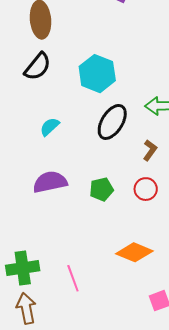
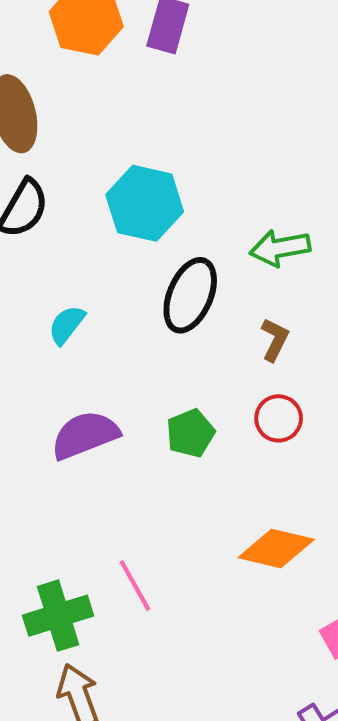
pink line: (73, 278) -> (135, 585), moved

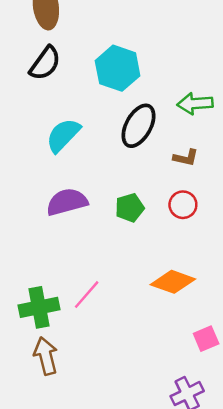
cyan semicircle: (67, 325) -> (63, 135), size x1.5
brown L-shape: (275, 340) -> (186, 158), turned 70
pink line: (135, 585) -> (87, 295), turned 64

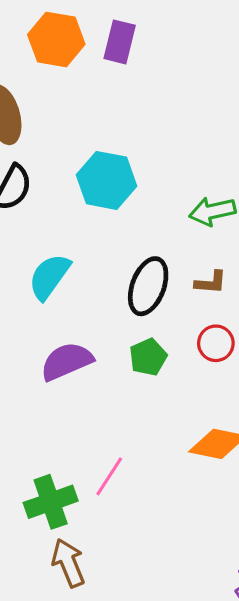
black ellipse: (138, 126) -> (148, 286), moved

